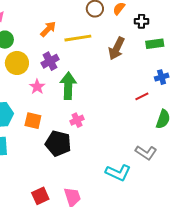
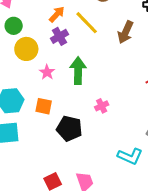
yellow line: (78, 38) -> (87, 23), turned 56
purple cross: (50, 61) -> (59, 36), moved
pink cross: (77, 120) -> (102, 106), moved

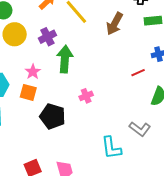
purple cross: (59, 36) -> (47, 37), moved
pink star: (47, 72) -> (33, 72), moved
cyan L-shape: (130, 156) -> (111, 148), turned 55

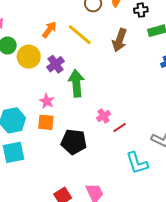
yellow circle: (15, 34) -> (29, 57), moved
red line: (138, 73) -> (120, 127), moved

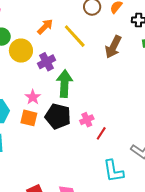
red line: (120, 127) -> (101, 133), turned -32
black pentagon: (74, 142) -> (58, 116), moved

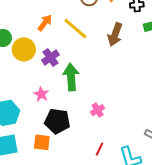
black pentagon: (58, 116) -> (57, 121), moved
orange square: (29, 118) -> (42, 142), moved
red line: (101, 133) -> (99, 149), moved

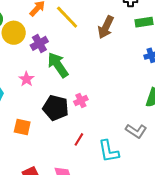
green arrow: (71, 77) -> (58, 65), turned -36
black pentagon: (57, 121) -> (56, 108), moved

